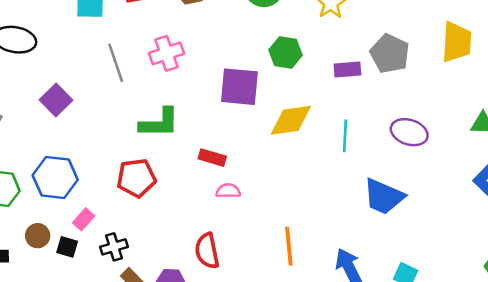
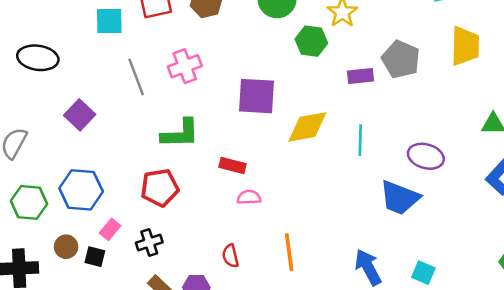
green hexagon: (286, 53) -> (311, 41), moved
purple ellipse: (409, 132) -> (426, 156), moved
orange line: (289, 246) -> (289, 252), moved
black cross: (114, 247) -> (149, 243), moved
red semicircle: (207, 251) -> (230, 256), size x0.7

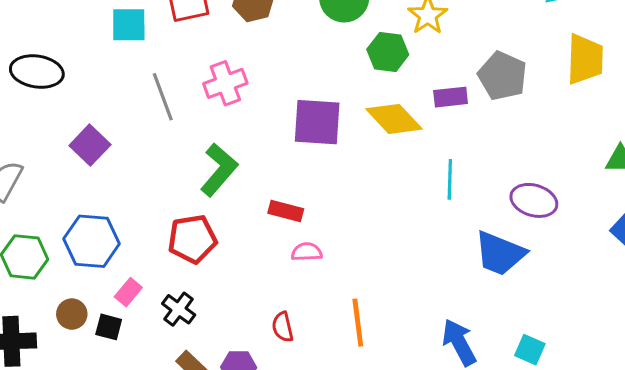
yellow diamond: (307, 127) -> (394, 119), moved, turned 57
green L-shape: (180, 134) -> (219, 170), turned -48
black cross: (149, 243) -> (179, 309), turned -35

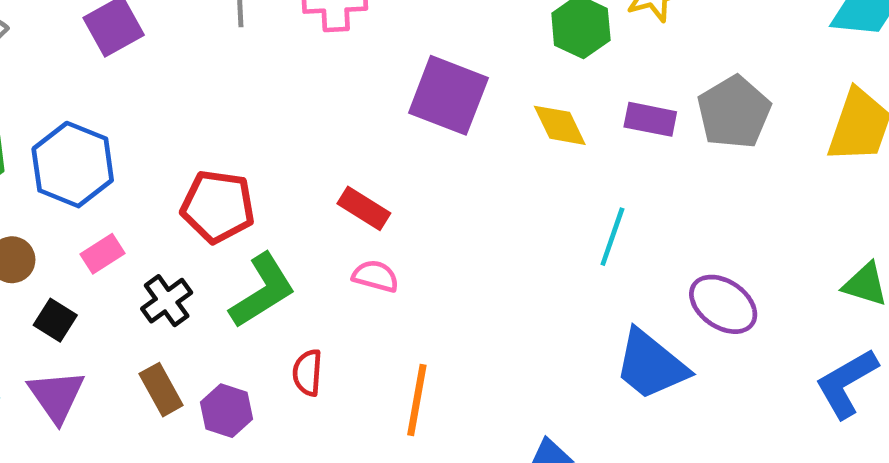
yellow diamond: (394, 119) -> (560, 125), size x0.7
green L-shape: (219, 170) -> (262, 291), moved
black square: (109, 327) -> (55, 320), moved

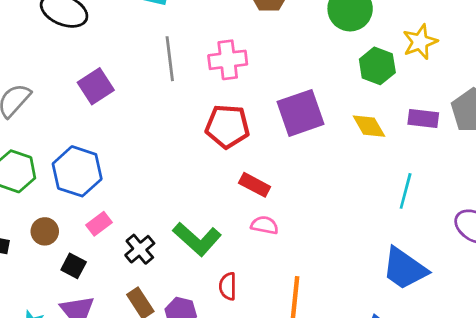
purple square: (448, 95) -> (301, 113), turned -36
red pentagon: (218, 206) -> (227, 126), moved
green L-shape: (262, 291) -> (197, 239), turned 78
blue trapezoid: (651, 365) -> (405, 269), moved

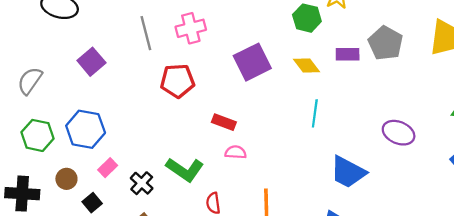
red pentagon: (227, 126) -> (177, 81), moved
cyan line: (406, 191) -> (315, 113), moved
black square: (74, 266) -> (92, 203), turned 30

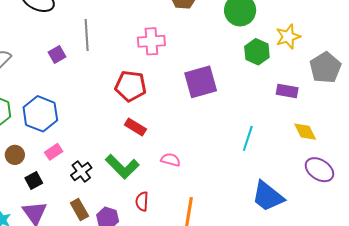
gray line: (146, 33) -> (87, 35), moved
gray pentagon: (385, 43) -> (325, 68), moved
purple square: (91, 62) -> (57, 54), size x0.7
yellow diamond: (306, 65) -> (305, 132), moved
red rectangle: (224, 122) -> (135, 127), moved

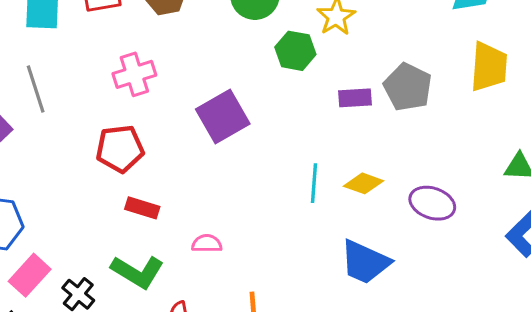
gray pentagon: (325, 68) -> (408, 87), moved
yellow diamond: (305, 132) -> (363, 183), moved, turned -30
pink rectangle: (54, 152) -> (30, 275), size x1.5

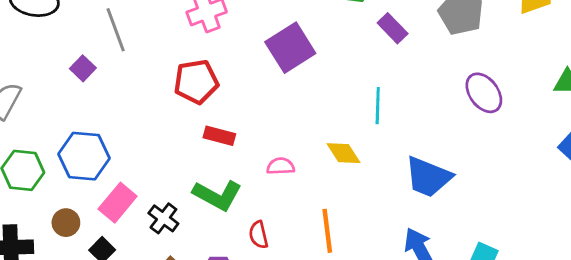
purple rectangle: (355, 98) -> (393, 28), moved, turned 52
yellow diamond: (363, 183) -> (343, 153), moved, turned 40
purple ellipse: (432, 203) -> (484, 93), moved, turned 36

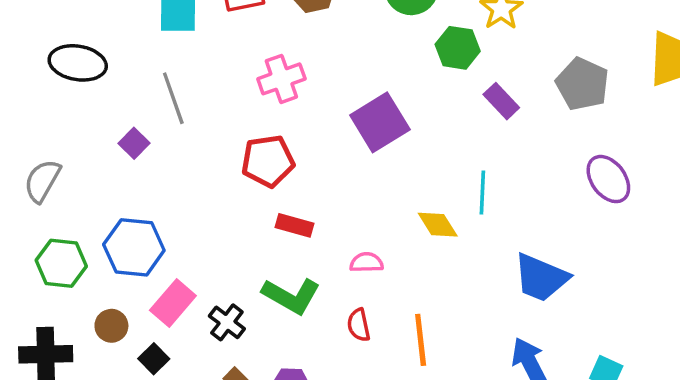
yellow diamond: (343, 153) -> (438, 225), moved
red semicircle: (258, 235) -> (359, 325), moved

